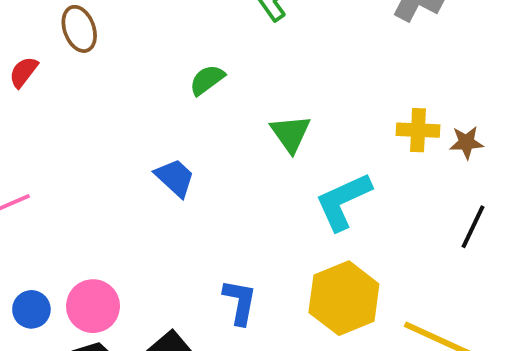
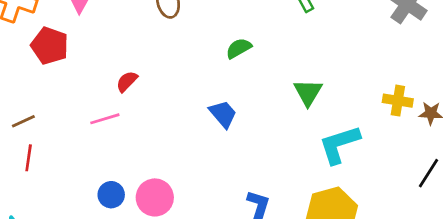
red semicircle: (24, 72) -> (127, 81), moved
green semicircle: (207, 80) -> (239, 48), moved

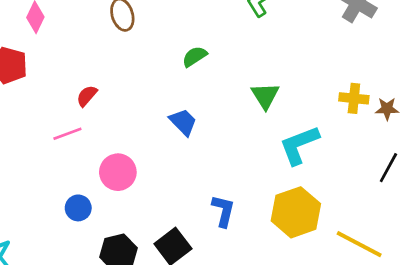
pink circle: (155, 197) -> (118, 172), moved

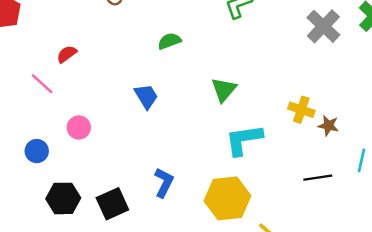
pink line: (67, 134) -> (42, 84), turned 50
black line: (388, 168) -> (318, 178), turned 40
pink circle: (118, 172) -> (79, 127), size x0.7

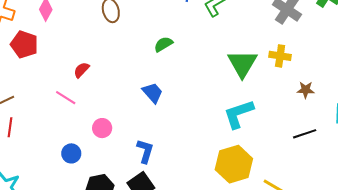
green triangle: (224, 90) -> (242, 64), moved, size x1.4
yellow cross: (301, 110) -> (280, 56), moved
blue L-shape: (164, 183) -> (145, 151), moved

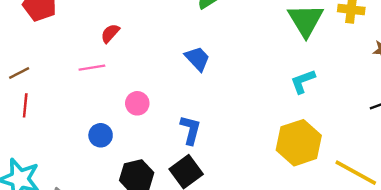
pink line: (66, 98) -> (92, 68), turned -40
cyan L-shape: (239, 114) -> (303, 81), size x0.7

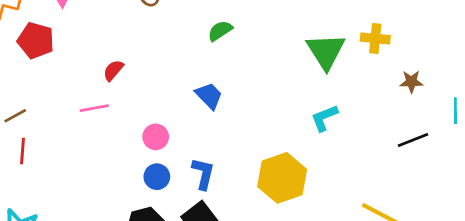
pink circle: (137, 103) -> (156, 137), moved
blue circle: (101, 135) -> (157, 177), moved
yellow hexagon: (299, 143) -> (282, 178), moved

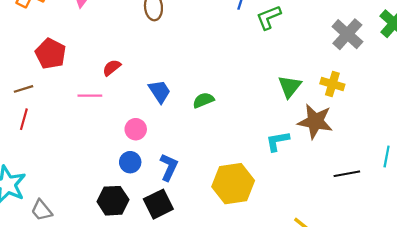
green semicircle: (220, 31) -> (203, 100), moved
red pentagon: (36, 41) -> (51, 54), moved
green triangle: (326, 51) -> (290, 86), size x0.7
brown star: (411, 82) -> (315, 121), moved, size x1.8
blue trapezoid: (209, 96) -> (160, 91), moved

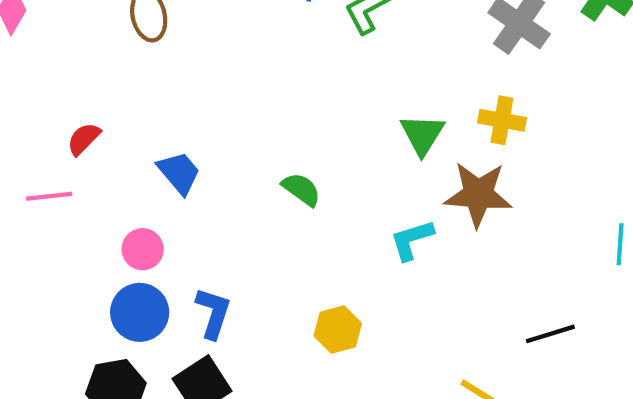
green semicircle: (203, 100) -> (301, 189), moved, turned 65
blue circle: (130, 162) -> (140, 312), size x1.4
black line: (347, 174) -> (550, 334), moved
yellow hexagon: (233, 184) -> (338, 330), size x0.6

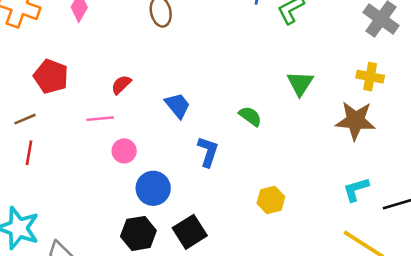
green triangle: (422, 134) -> (300, 83), moved
cyan L-shape: (412, 240) -> (356, 189), moved
pink circle: (143, 249) -> (124, 151), moved
blue L-shape: (213, 313) -> (208, 152), moved

